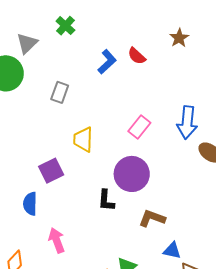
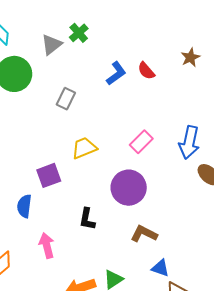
gray triangle: (27, 43) -> (52, 44), moved
yellow trapezoid: (83, 139) -> (84, 148), turned 60
black L-shape: (106, 201) -> (87, 219), moved

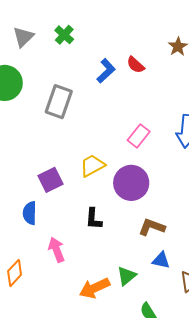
gray triangle: (52, 44) -> (23, 37), moved
gray rectangle: (66, 99) -> (59, 102), size x1.5
yellow trapezoid: (84, 148) -> (92, 166), moved
blue triangle: (160, 268) -> (161, 260), moved

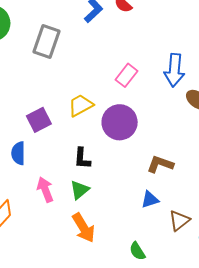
brown L-shape: (152, 227) -> (160, 164), moved
blue triangle: (161, 260) -> (150, 199), turned -30
green triangle: (126, 276) -> (79, 190), moved
orange arrow: (94, 288) -> (84, 228), turned -96

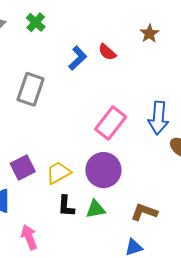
pink rectangle: (127, 75) -> (111, 123), size x1.4
yellow trapezoid: (81, 105) -> (58, 173), moved
green triangle: (79, 190) -> (95, 209), moved, turned 30

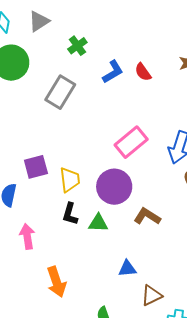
green cross: (36, 22) -> (77, 46), moved
yellow trapezoid: (58, 173) -> (70, 180), turned 100
brown L-shape: (144, 212) -> (147, 216), moved

